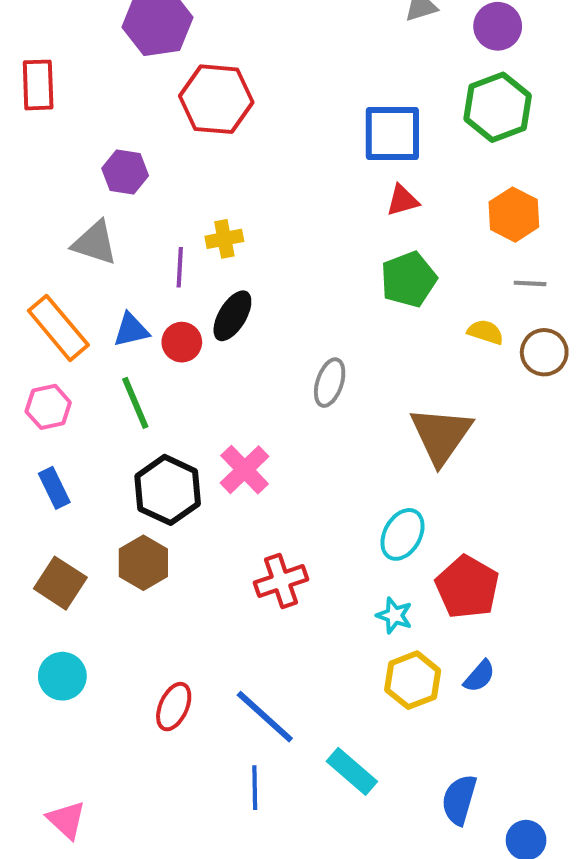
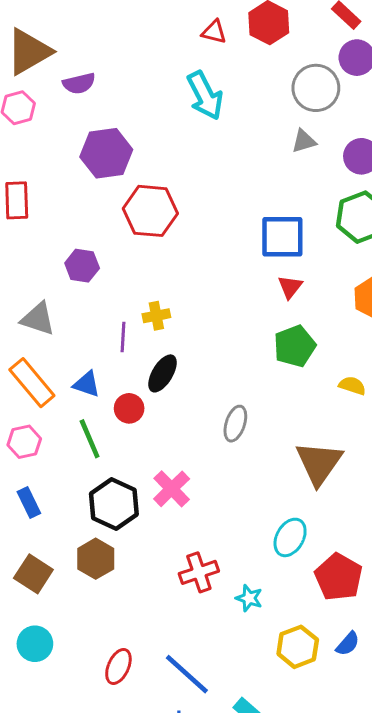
red triangle: (402, 200) -> (290, 287), turned -36
gray triangle: (95, 243) -> (38, 319), moved
blue triangle: (131, 330) -> (87, 384), turned 32
red circle: (182, 342) -> (129, 408), moved
cyan star: (394, 615) -> (249, 598), moved

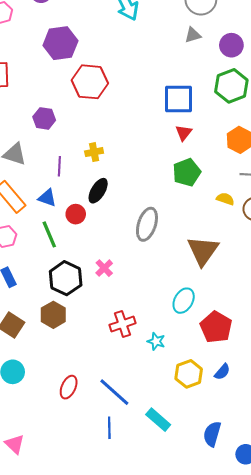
purple line: (123, 337) -> (59, 166), moved
gray ellipse: (235, 424) -> (147, 224), size x1.4
pink cross: (172, 489) -> (104, 268), size x0.7

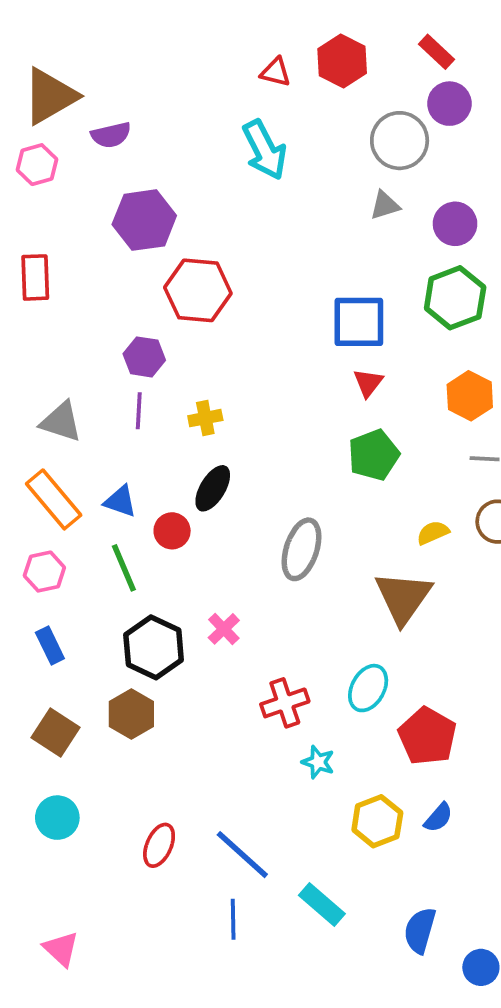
purple hexagon: (44, 118) -> (144, 357), moved
purple line: (59, 166) -> (139, 411), moved
yellow semicircle: (225, 199) -> (433, 533), moved, turned -42
red cross: (123, 324) -> (285, 703), moved

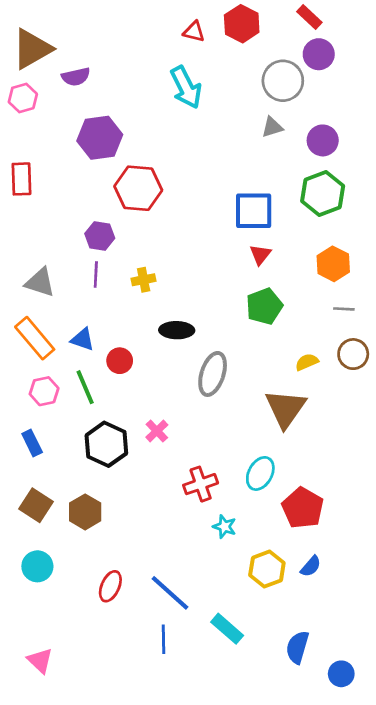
black ellipse: (213, 488) -> (177, 330), moved, turned 60
pink hexagon: (44, 572) -> (44, 391), moved
brown hexagon: (131, 714) -> (85, 512), moved

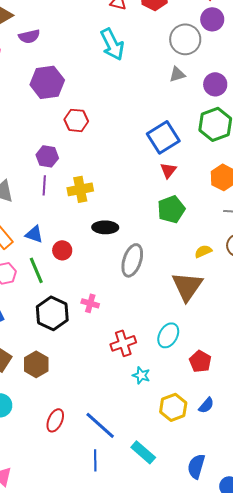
red hexagon: (138, 188) -> (76, 120), size x0.7
blue square: (254, 211) -> (163, 137), turned -32
yellow cross: (144, 280) -> (80, 189), size x1.4
pink cross: (157, 431) -> (90, 303), turned -30
red pentagon: (303, 508) -> (200, 361), size x0.7

